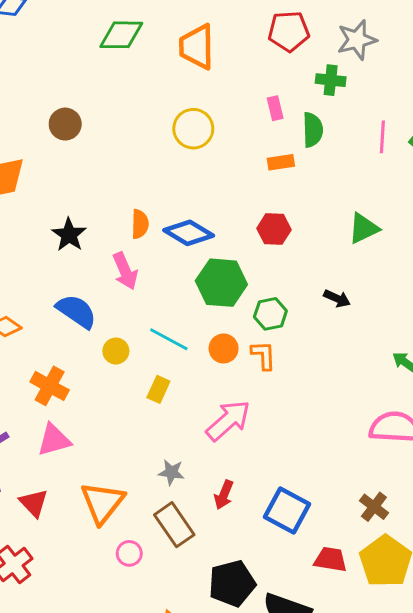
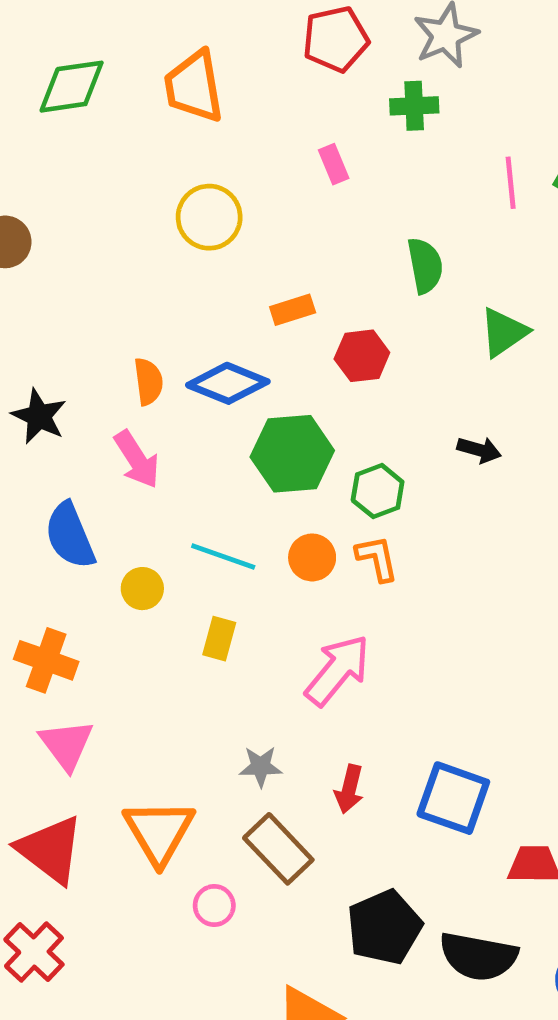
green semicircle: (313, 130) -> (425, 266), moved
orange rectangle: (281, 162) -> (293, 310), moved
blue semicircle: (76, 311) -> (70, 536), turned -138
pink triangle: (54, 440) -> (66, 745), turned -42
red triangle: (34, 503) -> (50, 850), size x1.5

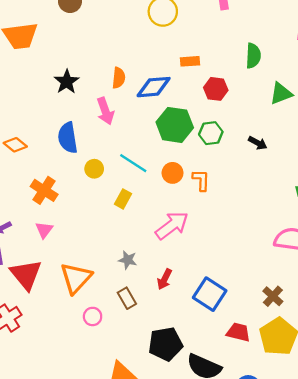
blue diamond: (228, 383) -> (154, 87), turned -40
green hexagon: (378, 491) -> (211, 133), moved
pink triangle: (66, 745) -> (44, 230), size x0.7
brown rectangle: (278, 849) -> (127, 298), size x0.7

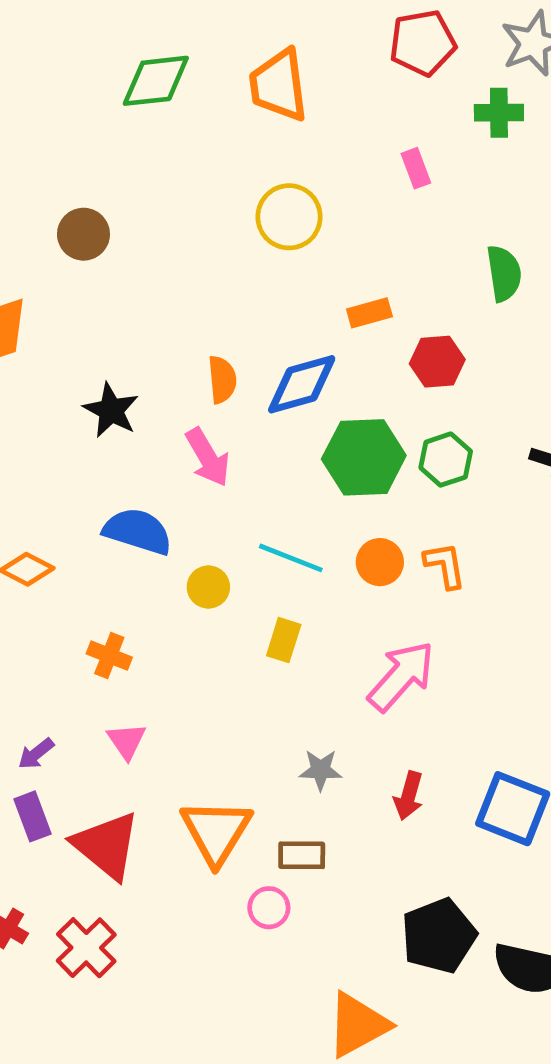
blue semicircle: (68, 138) -> (138, 531), turned 128
orange cross: (44, 190) -> (109, 656), size x0.7
brown rectangle: (127, 298) -> (302, 855), moved, turned -48

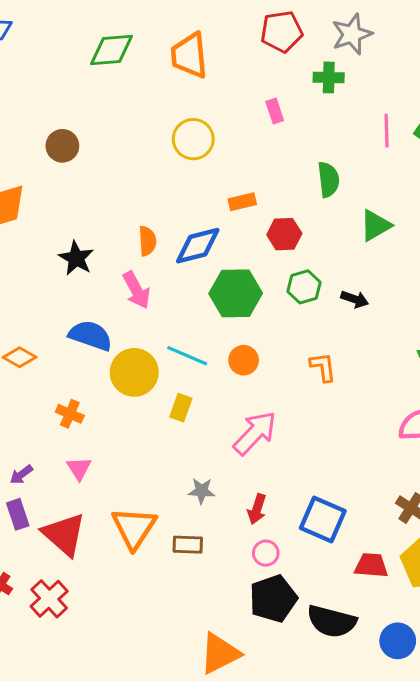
green hexagon: (446, 460) -> (304, 287), moved
orange L-shape: (445, 565) -> (323, 367), moved
yellow circle: (208, 587) -> (134, 372), size x1.8
pink circle: (269, 908) -> (266, 553), moved

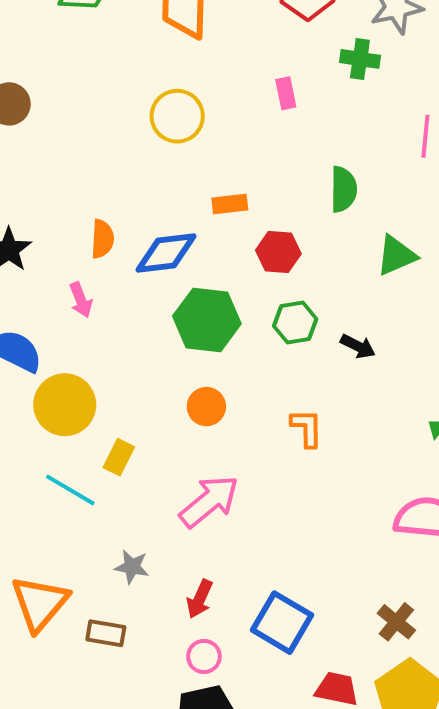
pink arrow: (136, 290) -> (81, 300), size x0.7
cyan line: (187, 356) -> (70, 490), moved

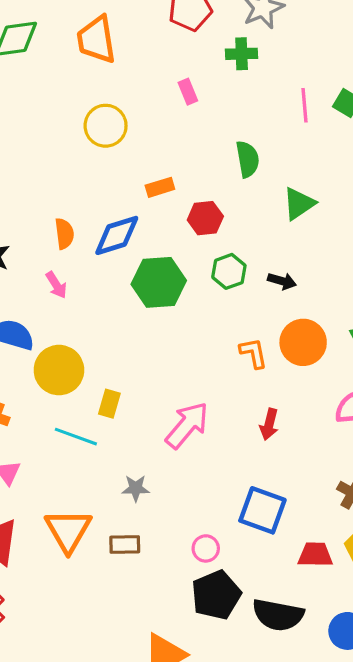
orange circle: (206, 407) -> (303, 342), moved, size x1.5
red arrow: (200, 599) -> (269, 424), moved

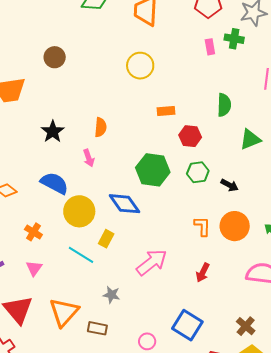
pink rectangle: (188, 92) -> (210, 47), moved
blue diamond: (117, 235) -> (125, 204), moved, turned 60

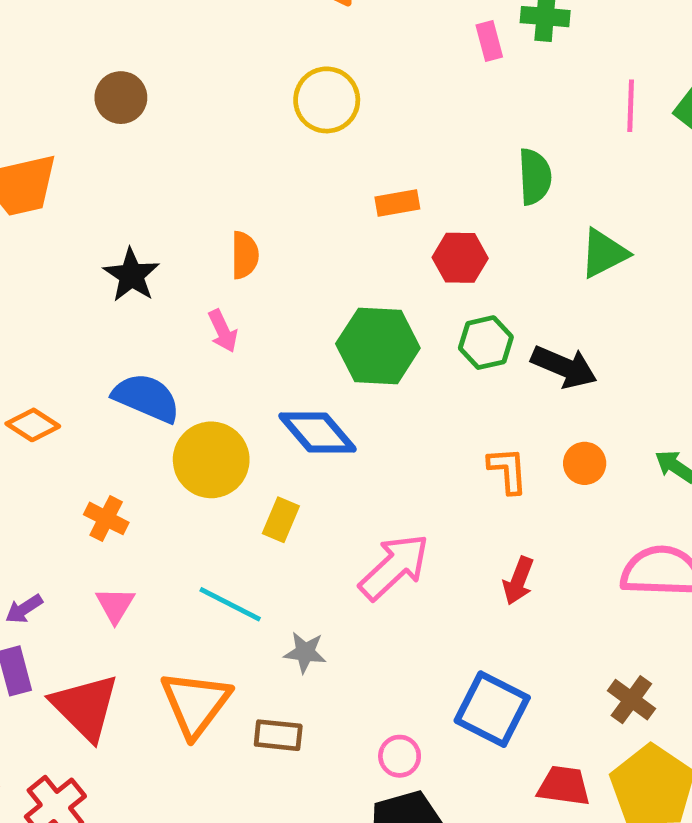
black arrow: (229, 185) -> (564, 367), size x1.5
orange circle: (235, 226) -> (585, 463), size x0.6
cyan line: (81, 255) -> (230, 604), moved

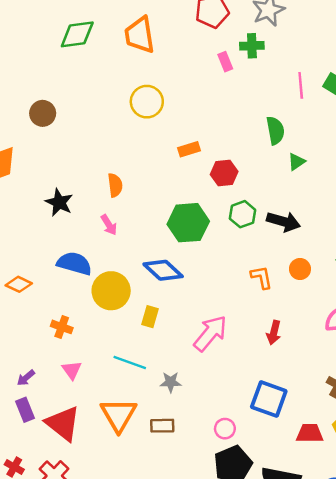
green semicircle: (535, 177) -> (275, 131), moved
green triangle: (604, 253) -> (297, 162), size x0.7

